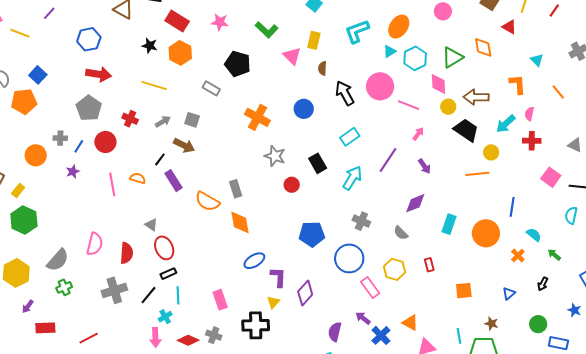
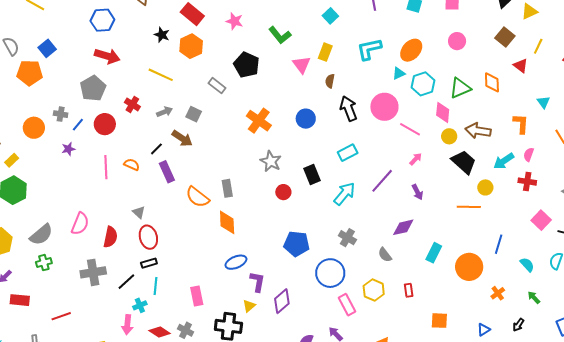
cyan semicircle: (534, 235) -> (527, 265), moved

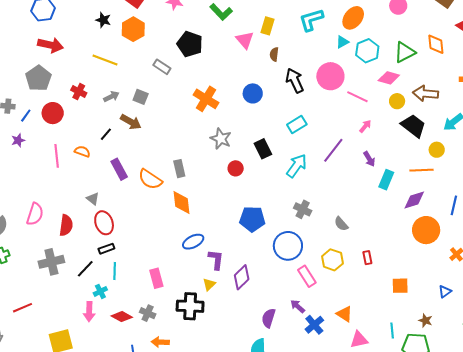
pink diamond: (443, 112) -> (389, 78), turned -75
purple rectangle: (167, 172) -> (119, 169), moved
purple diamond: (403, 227) -> (414, 200), moved
cyan rectangle: (434, 253) -> (386, 180), moved

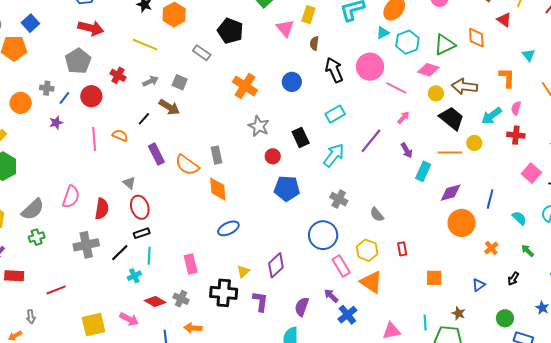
orange line: (422, 170) -> (450, 153), moved
blue pentagon: (252, 219) -> (287, 188), moved
purple L-shape: (216, 260) -> (260, 301), moved
pink arrow: (89, 312) -> (129, 319), moved, turned -66
orange triangle: (344, 314) -> (371, 282), moved, size x1.4

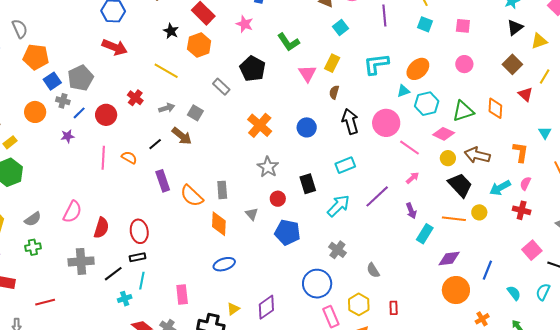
blue square: (30, 23) -> (52, 81), moved
gray pentagon: (78, 61) -> (81, 78), moved
gray triangle: (129, 183) -> (252, 214), moved
gray semicircle: (33, 209) -> (33, 219), size x0.7

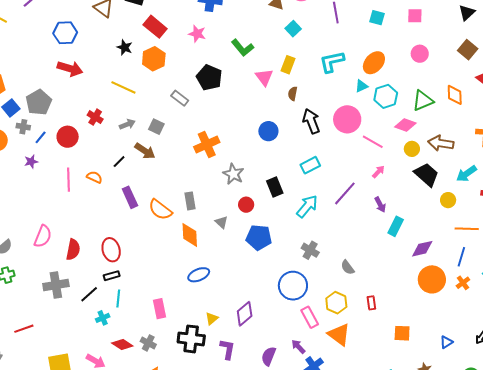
orange cross: (260, 125) -> (207, 145), moved, turned 30
orange line: (454, 219) -> (467, 229), moved
orange cross: (482, 319) -> (463, 283), moved

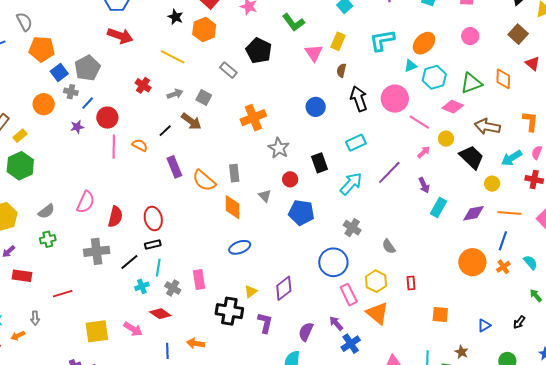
red circle: (68, 137) -> (107, 118), moved
yellow circle: (412, 149) -> (446, 139), moved
purple diamond: (422, 249) -> (473, 213), moved
gray cross: (148, 343) -> (173, 288), moved

